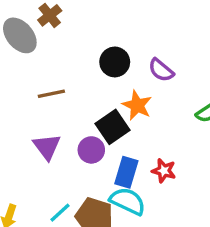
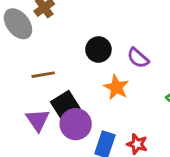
black square: (112, 127) -> (65, 105), moved
purple circle: (91, 150) -> (76, 124), size x1.4

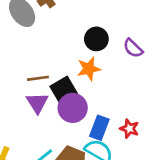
brown line: (43, 75) -> (38, 78), moved
orange star: (116, 87) -> (89, 69), moved, turned 30

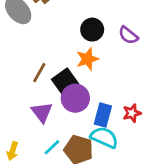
brown line: (38, 78) -> (39, 73), turned -48
purple triangle: (37, 103) -> (42, 112), moved
red star: (129, 129) -> (132, 113), turned -30

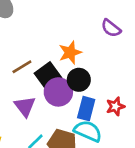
black circle: (92, 30) -> (79, 80), moved
brown line: (39, 73) -> (22, 67), turned 30

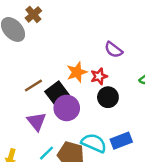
black circle: (79, 80) -> (108, 97), moved
red star: (115, 106) -> (99, 76), moved
blue rectangle: (86, 109) -> (121, 141), moved, turned 55

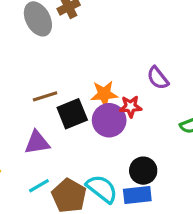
black circle: (108, 97) -> (143, 171), moved
purple circle: (67, 108) -> (109, 120), moved
purple triangle: (37, 121) -> (37, 143), turned 45

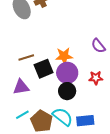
red star: (131, 107) -> (96, 78), moved
black circle: (143, 171) -> (67, 91), moved

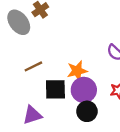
brown line: (26, 58) -> (33, 66), moved
black square: (44, 69) -> (55, 89), turned 30

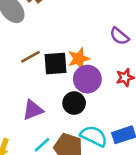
black square: (55, 89) -> (56, 64), moved
black circle: (87, 111) -> (74, 103), moved

